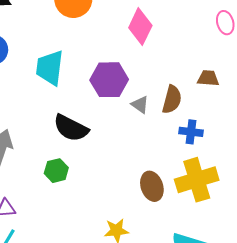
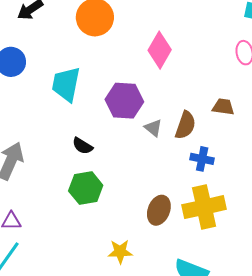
black semicircle: (71, 128) -> (83, 146), size x0.6
green hexagon: (56, 171) -> (86, 188), moved, size x1.4
brown ellipse: (152, 186) -> (159, 210), turned 36

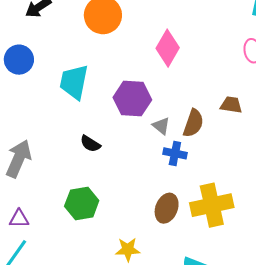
blue cross: (202, 159) -> (175, 153), moved
green hexagon: (86, 188) -> (82, 203), moved

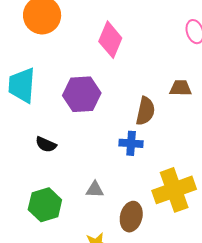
gray triangle: (161, 126) -> (95, 190), moved, turned -30
brown ellipse: (167, 208) -> (131, 217), moved

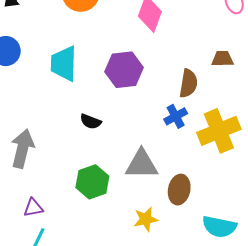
blue cross: (131, 143) -> (176, 116), turned -30
gray triangle: (95, 190) -> (142, 164), size x1.8
yellow cross: (174, 190) -> (219, 131), moved

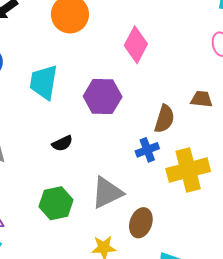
black semicircle: (91, 122) -> (62, 143), turned -55
gray triangle: (142, 164) -> (107, 193), turned -33

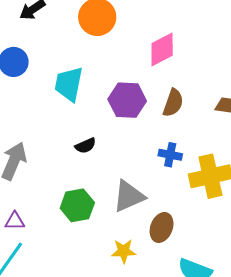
pink diamond: (136, 45) -> (162, 49), turned 33
brown semicircle: (164, 119) -> (173, 103), moved
blue cross: (147, 150) -> (170, 155), turned 30

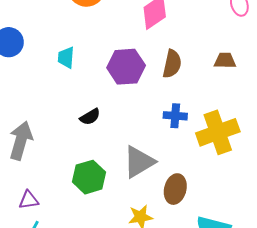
cyan trapezoid: (69, 84) -> (66, 58), size x0.6

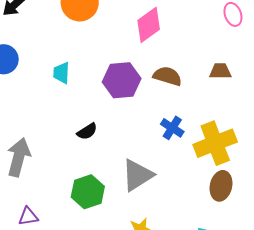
brown semicircle: (172, 64) -> (167, 76), turned -84
blue cross: (175, 116) -> (172, 128), turned 30
brown ellipse: (175, 189) -> (221, 186), moved

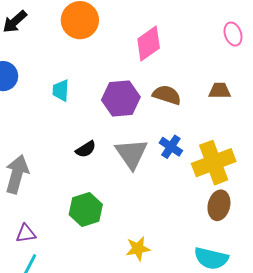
gray triangle: (137, 175) -> (131, 154), moved, turned -33

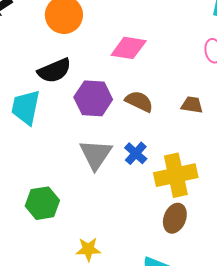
pink diamond: (149, 43) -> (129, 48), turned 36
cyan trapezoid: (61, 90) -> (26, 107), moved, size x1.6
black semicircle: (86, 149) -> (54, 71), moved, size x1.6

